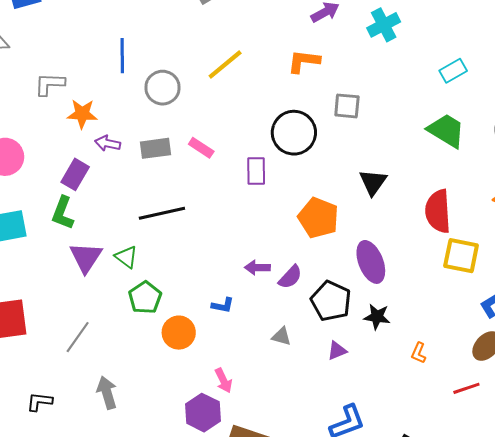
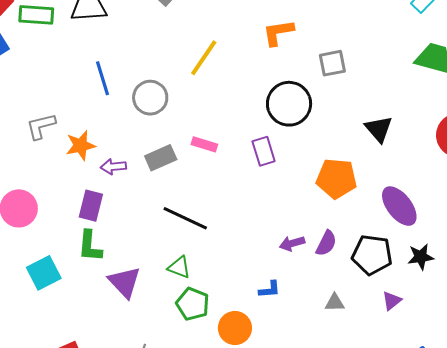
black line: (162, 213) -> (185, 218), turned 54
green triangle: (126, 257) -> (179, 267), moved

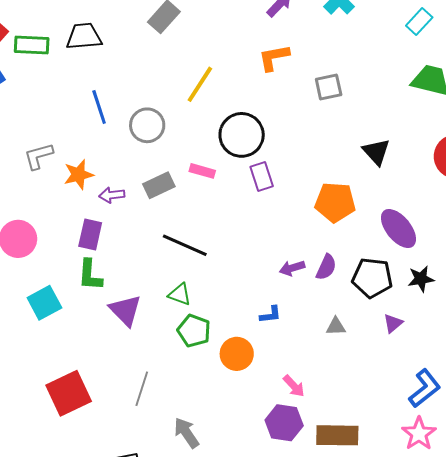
black circle: (289, 104) -> (242, 135), moved

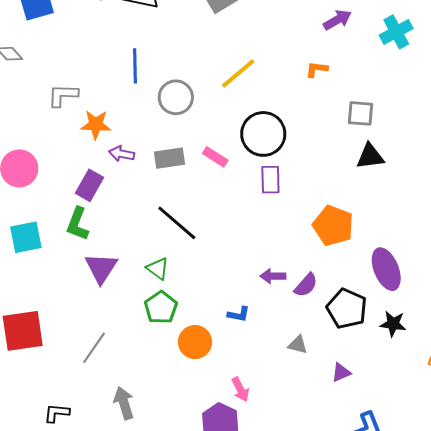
orange L-shape: (274, 58) -> (317, 69), size x0.7
black triangle: (376, 152) -> (370, 156), moved, turned 48
purple triangle: (393, 323) -> (341, 372), moved

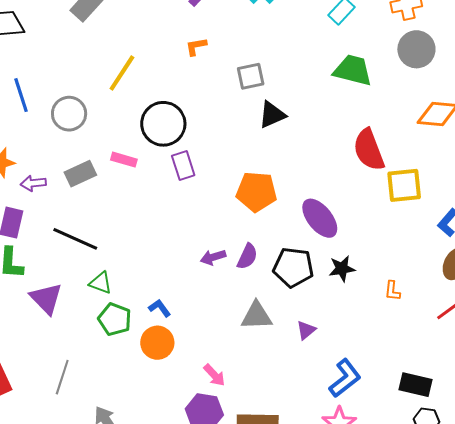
black line: (177, 223) -> (75, 239), moved
blue L-shape: (239, 314) -> (160, 308), moved, turned -120
gray triangle: (298, 345) -> (257, 316), size x1.6

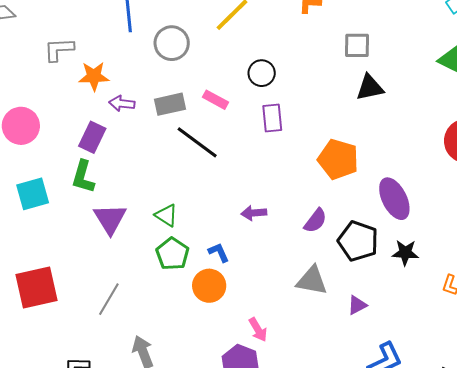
black circle: (163, 124) -> (262, 73), size x0.6
black line: (75, 239) -> (197, 142), moved
purple arrow: (213, 257) -> (254, 213), moved

